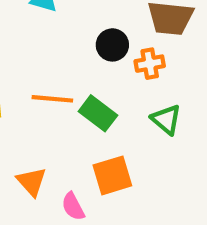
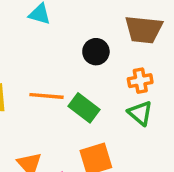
orange cross: (150, 64) -> (140, 81), moved

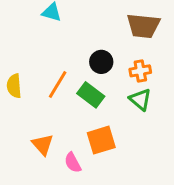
black circle: (96, 52) -> (101, 62), moved
orange line: (47, 96) -> (58, 84), turned -64

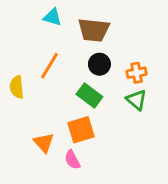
brown trapezoid: (143, 26) -> (94, 30), moved
orange line: (58, 84) -> (50, 66), moved
orange square: (101, 140) -> (81, 130), moved

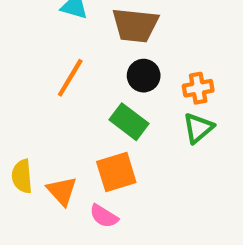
yellow semicircle: (17, 87) -> (22, 176), moved
green triangle: (137, 100) -> (198, 128), turned 40
pink semicircle: (72, 160) -> (104, 216), turned -30

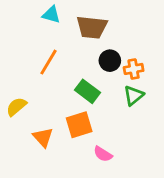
black circle: (144, 76) -> (110, 61), moved
yellow semicircle: (22, 176) -> (16, 107), moved, turned 55
pink semicircle: (104, 216) -> (103, 154), moved

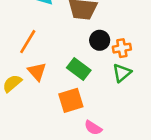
orange line: (49, 62) -> (28, 42), moved
orange triangle: (43, 137) -> (37, 72), moved

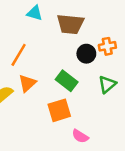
orange cross: (122, 48) -> (107, 46), moved
orange triangle: (37, 72) -> (27, 83), turned 30

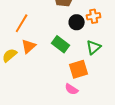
orange square: (59, 110) -> (79, 69), moved

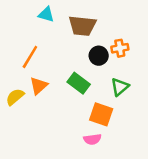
orange square: (79, 69) -> (101, 114), turned 36
pink semicircle: (72, 89) -> (92, 139), turned -40

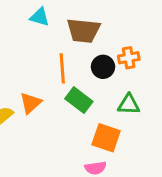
orange line: (30, 57) -> (62, 68), moved, turned -35
green triangle: (120, 87) -> (129, 105), turned 42

